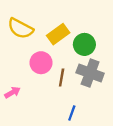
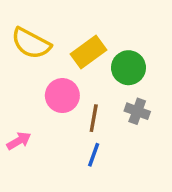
gray cross: (90, 73) -> (137, 111), size x0.6
blue line: (72, 113) -> (94, 155), moved

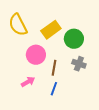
yellow semicircle: (31, 43) -> (18, 25), turned 35
pink arrow: (19, 141) -> (28, 82), moved

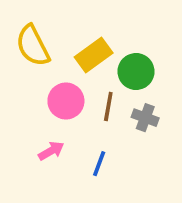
brown line: (54, 68) -> (108, 107), moved

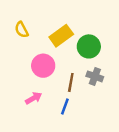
yellow semicircle: (33, 46) -> (22, 30), size x0.6
brown line: (108, 107) -> (71, 82), moved

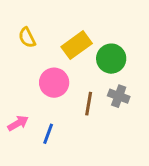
pink arrow: (34, 98) -> (18, 123), moved
blue line: (65, 106) -> (48, 134), moved

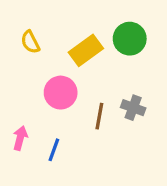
green circle: (111, 59) -> (130, 39), moved
pink arrow: (18, 123) -> (20, 138), turned -45

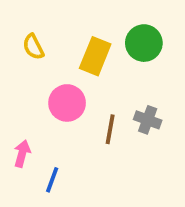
yellow rectangle: (86, 50) -> (95, 56), turned -32
blue line: (54, 150) -> (52, 180), moved

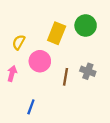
yellow semicircle: (33, 47) -> (19, 42), moved, turned 56
pink arrow: (22, 154) -> (12, 73), moved

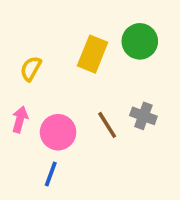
pink circle: (40, 61) -> (58, 132), moved
brown line: (65, 77) -> (107, 125), turned -42

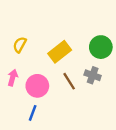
green circle: (140, 41) -> (101, 47), moved
yellow rectangle: (93, 54) -> (60, 52), moved, turned 30

